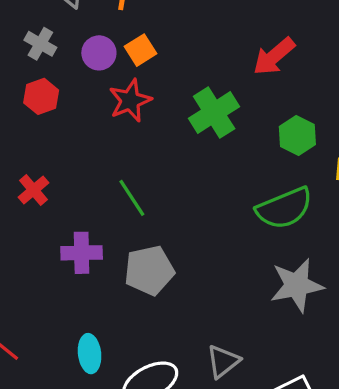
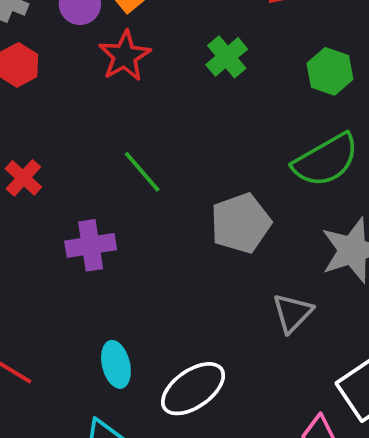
green cross: (214, 112) -> (227, 57), size x0.7
gray pentagon: (149, 270) -> (241, 223), moved
gray triangle: (223, 361) -> (292, 313), moved

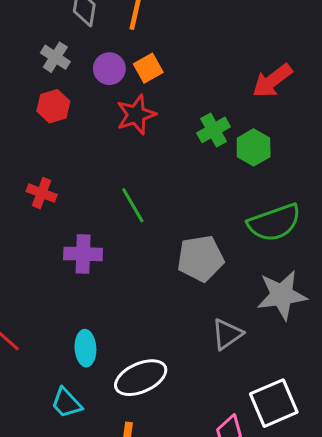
green hexagon: (330, 71) -> (254, 147), moved
red cross: (23, 178) -> (42, 193), turned -32

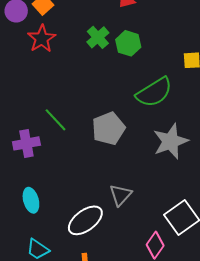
green line: (133, 205) -> (55, 120), moved
gray triangle: (227, 334) -> (121, 195), moved
cyan ellipse: (85, 348) -> (31, 200), moved

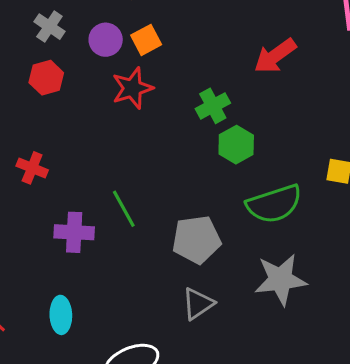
green hexagon: (128, 43) -> (236, 145), moved
gray triangle: (121, 195) -> (198, 304), moved

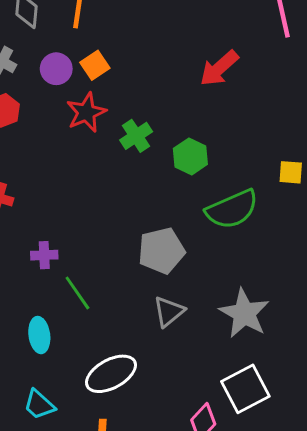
green cross: (213, 106) -> (136, 136), moved
green line: (124, 209) -> (77, 293), moved
purple cross: (74, 232) -> (44, 255), size x0.7
gray star: (280, 280) -> (244, 313), moved, turned -30

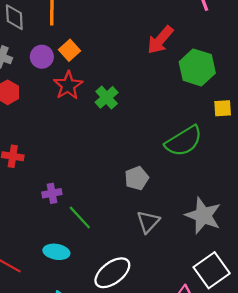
green hexagon: (190, 156) -> (197, 67), moved, size x1.4
gray pentagon: (161, 251) -> (137, 178), size x0.7
cyan ellipse: (39, 335) -> (56, 252), turned -65

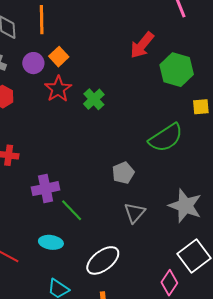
purple cross: (52, 193) -> (46, 189), size x1.5

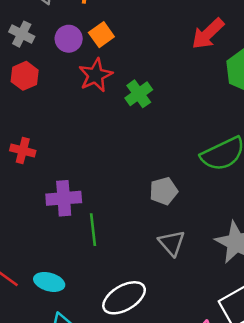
green line: (72, 210) -> (93, 230), turned 30
gray triangle: (135, 213) -> (172, 243), turned -30
cyan ellipse: (51, 242) -> (49, 282), moved

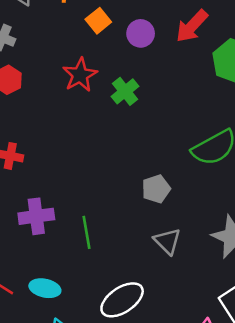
orange square: (101, 35) -> (98, 21), moved
purple circle: (69, 39) -> (141, 33), moved
purple cross: (64, 198) -> (36, 216), moved

